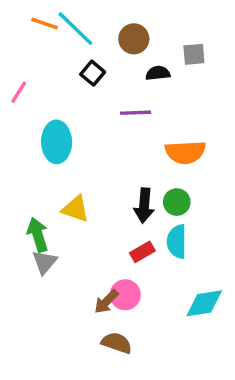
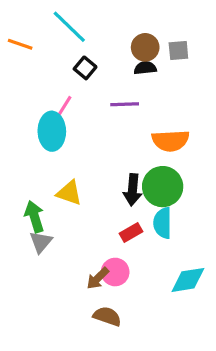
orange line: (45, 23) -> (20, 44), moved
brown circle: (134, 39) -> (145, 47), moved
pink line: (19, 92) -> (64, 106), moved
green circle: (177, 202) -> (163, 187), size x1.6

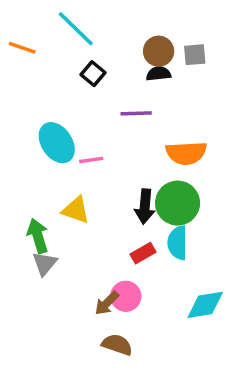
pink line: (64, 106) -> (91, 160), moved, turned 50
cyan ellipse: (52, 131) -> (57, 143), turned -33

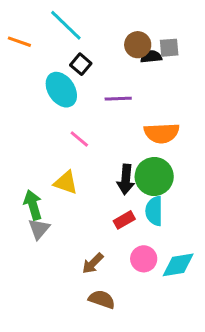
black semicircle: (159, 74) -> (151, 57), moved
cyan ellipse: (57, 143) -> (61, 90), moved
pink line: (91, 160) -> (79, 139), turned 48
pink circle: (126, 296) -> (144, 259), moved

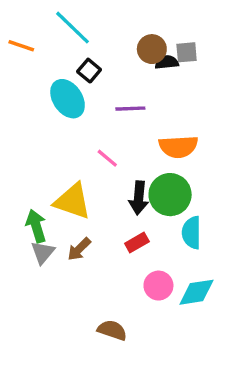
pink line: (79, 139) -> (107, 158), moved
yellow triangle: (66, 182) -> (72, 201), size x1.4
cyan semicircle: (154, 211) -> (192, 233), moved
brown arrow: (93, 263) -> (79, 249), moved

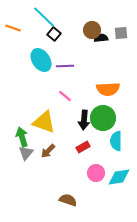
gray square: (187, 52) -> (121, 33), moved
black square: (89, 71) -> (54, 34), moved
purple line: (130, 109) -> (65, 66), moved

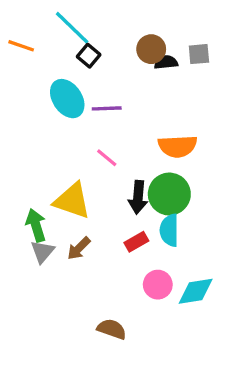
cyan semicircle: (116, 141) -> (169, 230), moved

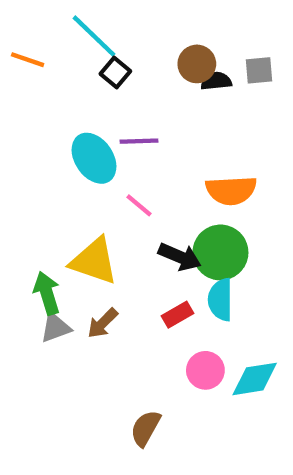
cyan ellipse: (67, 99) -> (94, 158), moved
black arrow: (138, 197) -> (180, 257), turned -72
gray triangle: (43, 252) -> (55, 327), turned 30
brown semicircle: (112, 329) -> (145, 428), turned -80

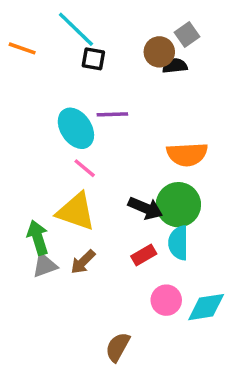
gray square: (259, 70) -> (187, 35), moved, turned -30
black square: (115, 73) -> (93, 59), turned -30
pink line: (139, 205) -> (85, 168), moved

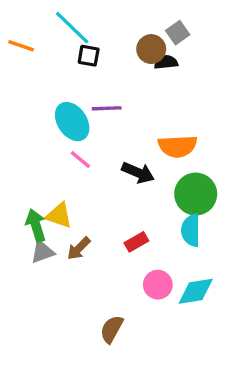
green circle: (178, 205) -> (196, 194), moved
black arrow: (145, 208) -> (138, 173), moved
yellow triangle: (76, 212) -> (59, 215), moved, size x0.7
cyan semicircle: (178, 243) -> (191, 230), moved

